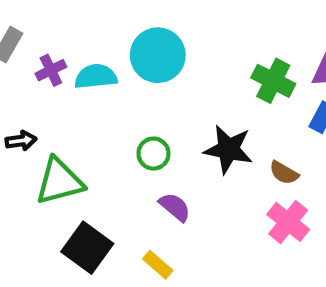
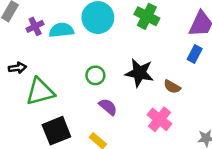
green cross: (273, 81) -> (147, 16), moved
pink cross: (288, 222) -> (159, 119), moved
black square: (87, 248) -> (56, 131), turned 32

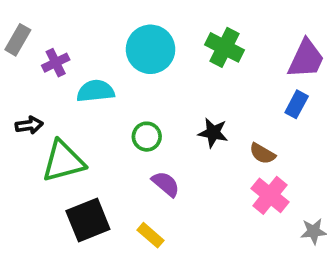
cyan semicircle: (61, 30) -> (96, 91), moved
black star: (139, 73) -> (213, 133), size x0.7
pink cross: (159, 119) -> (270, 195), moved

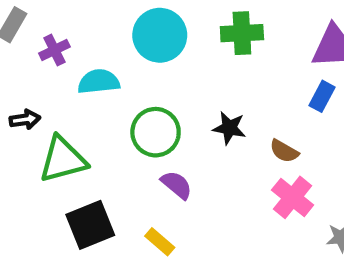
green cross: (224, 47) -> (242, 33), turned -30
green circle: (147, 137) -> (156, 132), size x1.5

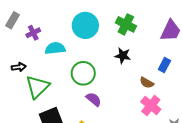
green cross: (242, 33) -> (126, 24), turned 30
blue rectangle: (322, 96) -> (164, 65), moved
black star: (229, 128) -> (123, 56), moved
green triangle: (63, 160) -> (37, 87), turned -30

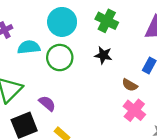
green circle: (83, 73) -> (60, 58), moved
purple semicircle: (94, 99) -> (47, 103), moved

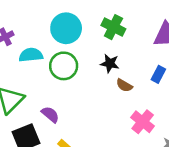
brown semicircle: (130, 85) -> (124, 85), moved

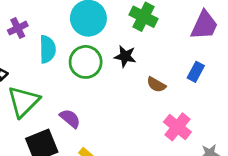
cyan semicircle: (31, 55) -> (47, 49), turned 95
black star: (110, 63) -> (125, 56), moved

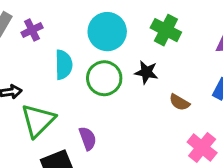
purple cross: (18, 28) -> (32, 30), moved
purple semicircle: (70, 118) -> (88, 138), turned 30

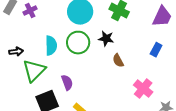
cyan semicircle: (64, 65) -> (51, 46), moved
brown semicircle: (179, 102) -> (118, 61), moved, turned 32

